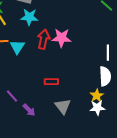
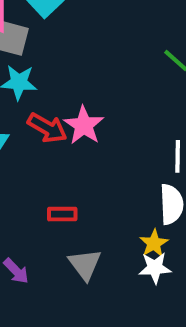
pink star: (62, 38) -> (84, 125), turned 30
red arrow: (44, 39) -> (47, 128), turned 108

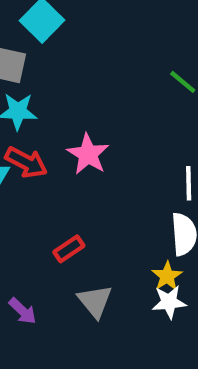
red arrow: (47, 128) -> (26, 162), moved
red rectangle: (62, 214) -> (69, 249), turned -32

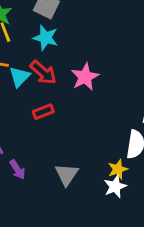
red rectangle: (69, 249) -> (43, 112), moved
white star: (169, 302) -> (115, 187), turned -30

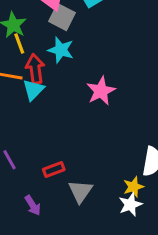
red arrow: (43, 72) -> (35, 69), moved, turned -140
red rectangle: (43, 112) -> (54, 170), moved
purple arrow: (17, 170) -> (33, 205), moved

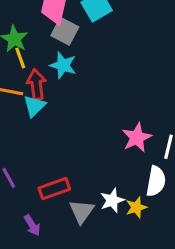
pink star: (101, 91) -> (137, 138), moved
red rectangle: (54, 170) -> (54, 189), size x1.4
white star: (130, 205) -> (112, 200), moved

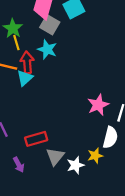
white star: (112, 200) -> (75, 165), moved

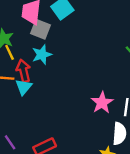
cyan star: (47, 49) -> (42, 55), turned -30

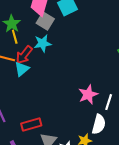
red arrow: (23, 71) -> (24, 55), turned -138

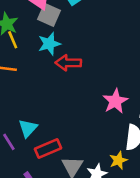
red arrow: (24, 55) -> (68, 63), moved, turned 60
cyan triangle: (22, 69) -> (28, 128), moved

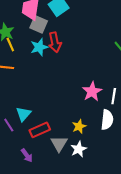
red arrow: (68, 63) -> (55, 42), moved, turned -102
yellow star: (118, 160) -> (79, 126), moved

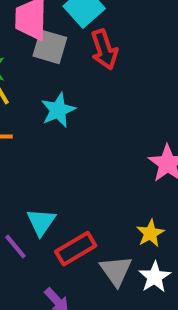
red arrow: (55, 42) -> (104, 49), moved
cyan star: (39, 47) -> (58, 110), moved

